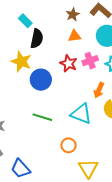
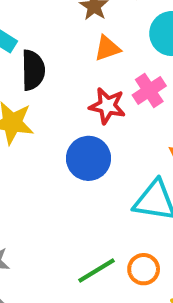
blue circle: (41, 80) -> (89, 158), moved
green line: (42, 117) -> (97, 270), moved, turned -36

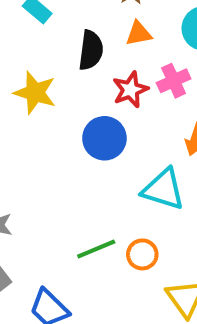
black semicircle: (33, 70) -> (91, 50), moved
red star: (107, 106) -> (130, 90), turned 30

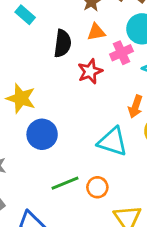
pink cross: (174, 81) -> (121, 53), moved
yellow star: (35, 93) -> (21, 98), moved
blue circle: (104, 138) -> (42, 134), moved

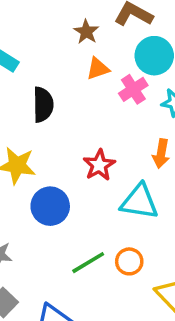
black semicircle: (62, 43) -> (43, 105), moved
red star: (90, 71) -> (99, 165), moved

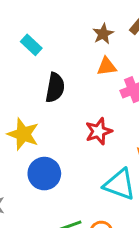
red star: (99, 165) -> (99, 131), moved

